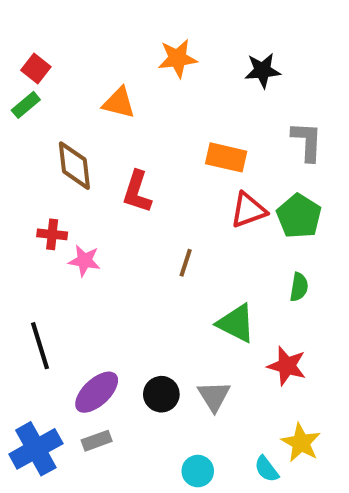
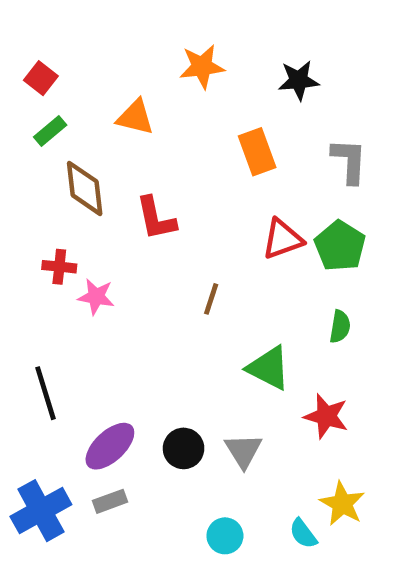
green rectangle: (26, 105) -> (50, 131), moved
orange rectangle: (226, 157) -> (257, 152), moved, turned 57
red L-shape: (137, 192) -> (156, 218), turned -30

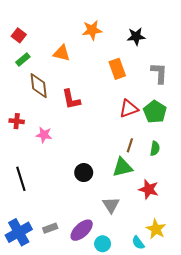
red cross: (59, 267) -> (17, 121), moved
brown line: (211, 299) -> (130, 145), moved
green triangle: (269, 368) -> (122, 167), turned -40
purple ellipse: (110, 446) -> (82, 230), moved
black circle: (184, 448) -> (84, 173), moved

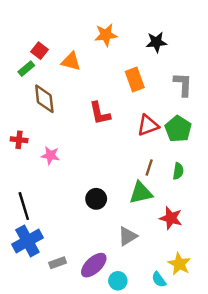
red square: (19, 35) -> (40, 51), moved
red L-shape: (71, 99) -> (100, 113), moved
gray triangle: (111, 205) -> (128, 236), turned 30
blue cross: (19, 232) -> (27, 241), moved

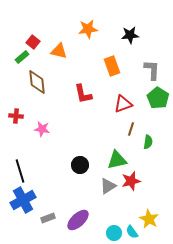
green pentagon: (178, 129) -> (158, 98), moved
brown line: (149, 167) -> (131, 129), moved
red star: (171, 218) -> (131, 181), moved, turned -30
gray triangle: (128, 236) -> (108, 186), moved
cyan circle: (118, 281) -> (114, 233), moved

